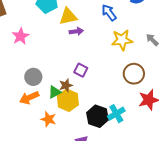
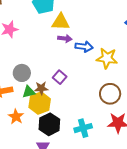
blue arrow: (109, 13) -> (84, 47), moved, turned 120
gray circle: (33, 77) -> (22, 73), moved
black hexagon: (97, 116) -> (49, 124), moved

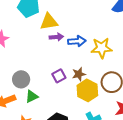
purple square: (60, 77) -> (59, 76), turned 32
brown star: (41, 88) -> (79, 74), moved
yellow hexagon: (40, 103) -> (87, 90), moved

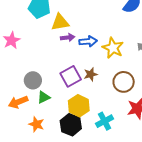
yellow star: (102, 48) -> (113, 48), turned 30
purple square: (59, 76) -> (71, 76), size x1.5
yellow hexagon: (87, 90) -> (79, 106), moved

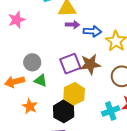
brown star: (91, 74) -> (90, 64), size x1.5
green triangle: (44, 97) -> (41, 81), turned 40
cyan cross: (105, 121) -> (111, 111), moved

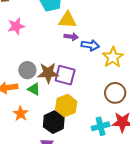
purple square: (70, 64) -> (65, 75), turned 30
brown star: (90, 64) -> (48, 73), moved

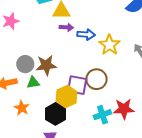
purple square: (65, 75) -> (77, 85), moved
green triangle: (34, 89) -> (33, 83), turned -32
brown circle: (115, 93) -> (97, 79), moved

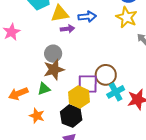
blue arrow: (86, 35) -> (87, 17), moved
yellow star: (110, 45) -> (127, 17), moved
gray circle: (25, 64) -> (53, 54), moved
cyan cross: (102, 115) -> (116, 92), moved

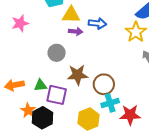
brown star: (54, 70) -> (78, 75), moved
purple square: (88, 84) -> (57, 95), moved
yellow hexagon: (79, 97) -> (89, 119), moved
black hexagon: (71, 116) -> (42, 118), moved

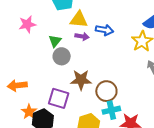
green triangle: (40, 85) -> (55, 41), moved, turned -48

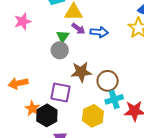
blue arrow: (104, 30) -> (99, 32), moved
purple arrow: (82, 36) -> (78, 29), turned 32
green triangle: (55, 41) -> (63, 36), moved

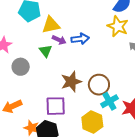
gray circle: (60, 50) -> (21, 67), moved

